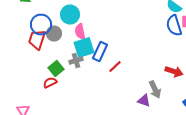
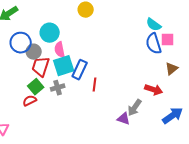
red trapezoid: (37, 40) -> (41, 67), moved
gray cross: (76, 60) -> (58, 88), moved
red line: (115, 66) -> (95, 85), turned -40
gray arrow: (155, 90) -> (135, 108), turned 60

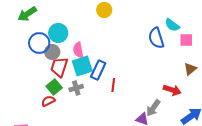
cyan circle: (50, 33) -> (58, 33), moved
blue semicircle: (154, 44) -> (156, 38), moved

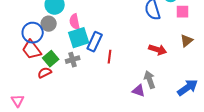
blue circle: (39, 43) -> (33, 33), moved
red trapezoid: (59, 67) -> (32, 50), moved, turned -55
red arrow: (172, 90) -> (158, 50), moved
gray arrow: (153, 108) -> (150, 80), turned 126

